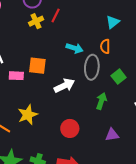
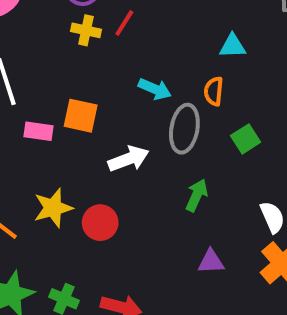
yellow cross: (36, 21) -> (86, 30), turned 32
cyan triangle: (113, 22) -> (233, 46), turned 32
green square: (119, 77) -> (246, 139), moved
red circle: (70, 128) -> (100, 223), moved

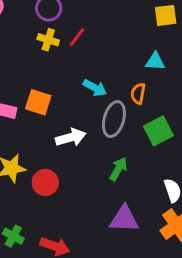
green square: (246, 139) -> (158, 131), size x1.4
purple triangle: (211, 262) -> (124, 219), size x1.5

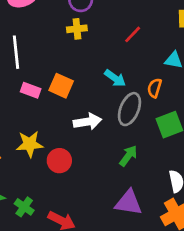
red line: (77, 37) -> (133, 34), moved
yellow cross: (48, 40) -> (77, 29), turned -30

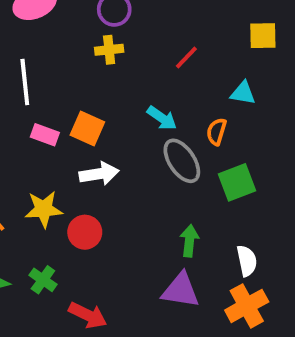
gray ellipse: (129, 109) -> (182, 161), turned -56
white arrow: (88, 122) -> (99, 174), moved
green arrow: (128, 156) -> (189, 241), moved, turned -30
green cross: (24, 207) -> (43, 280), moved

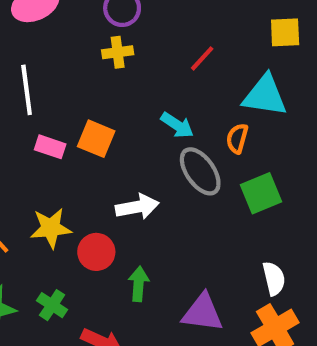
cyan triangle: (243, 93) -> (265, 96), size x1.6
white arrow: (99, 174) -> (137, 207), moved
green arrow: (189, 241) -> (139, 284), moved

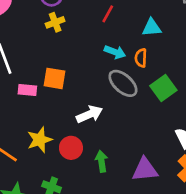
cyan triangle: (265, 96) -> (152, 28), size x0.7
cyan arrow: (177, 125) -> (115, 52), moved

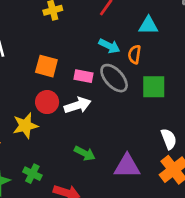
green square: (163, 88) -> (154, 87), turned 30
pink rectangle: (27, 90) -> (83, 76), moved
red circle: (71, 148) -> (47, 102), moved
green arrow: (101, 161) -> (85, 153), turned 120

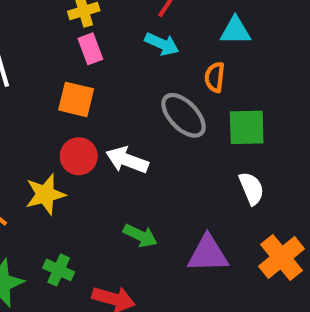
cyan arrow: (109, 46) -> (162, 44), moved
pink rectangle: (83, 76) -> (90, 49), moved, turned 60
white arrow: (78, 105) -> (127, 160), turned -140
white semicircle: (169, 139) -> (251, 188), moved

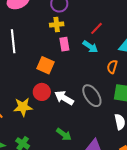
pink rectangle: (90, 49) -> (64, 44), moved
gray ellipse: (184, 115) -> (92, 96), moved

